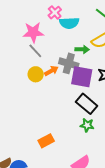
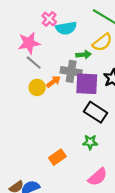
green star: (87, 125) -> (90, 142), moved

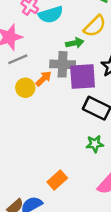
gray line: (34, 63) -> (18, 59), turned -56
orange rectangle: (57, 157) -> (57, 180), moved

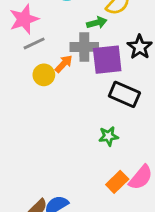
green star: (95, 144) -> (108, 136), moved
orange rectangle: (57, 180) -> (117, 182), moved

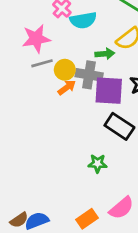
yellow circle: (44, 75) -> (65, 70), moved
orange rectangle: (117, 182) -> (87, 219), moved

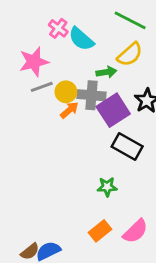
cyan semicircle: (83, 20) -> (81, 39), turned 55
purple square: (109, 91) -> (113, 110), turned -32
orange rectangle: (87, 219) -> (100, 231), moved

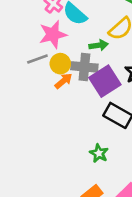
pink star: (34, 62) -> (53, 34), moved
green star: (107, 187) -> (99, 153), turned 30

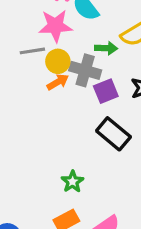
purple square: (105, 81) -> (106, 91), size x0.7
green star: (99, 153) -> (72, 182), moved

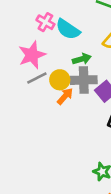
pink star: (55, 26) -> (32, 55), moved
green arrow: (106, 48) -> (82, 59), moved

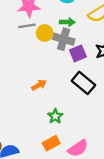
orange arrow: (65, 96) -> (39, 85), moved

